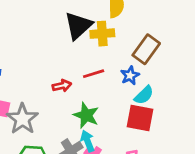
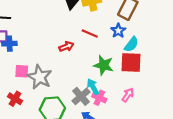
red line: (94, 74) -> (90, 34), turned 49
green star: (86, 115) -> (104, 65), moved

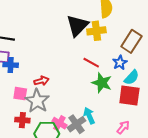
red arrow: (66, 47) -> (41, 81), moved
green star: (104, 65) -> (102, 83), moved
pink cross: (99, 98) -> (59, 123), moved
red cross: (15, 99) -> (22, 120), moved, turned -32

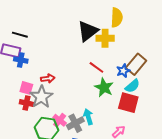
brown rectangle: (131, 41) -> (136, 64), moved
red cross: (22, 120) -> (26, 103), moved

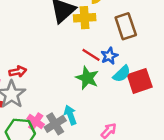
brown rectangle: (136, 64) -> (126, 26), moved, turned -55
red line: (96, 67) -> (91, 55), moved
red square: (128, 103) -> (140, 81), moved, turned -30

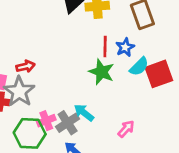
red line: (91, 55) -> (105, 47), turned 60
cyan arrow: (70, 115) -> (84, 113), turned -30
pink cross: (36, 122) -> (46, 121), turned 35

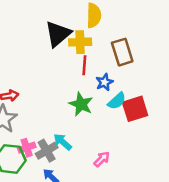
red line: (105, 47) -> (84, 65), moved

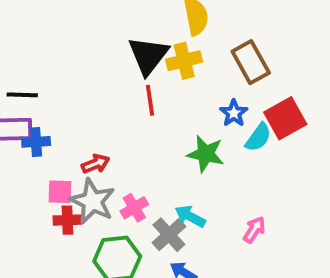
red line: (84, 65) -> (150, 100), moved
red square: (135, 109) -> (285, 118), moved
pink cross: (27, 148) -> (134, 208), moved

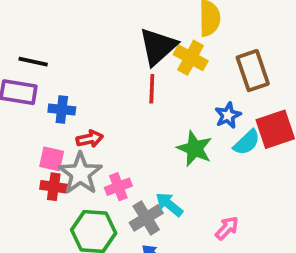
yellow cross: (184, 61) -> (191, 58), turned 32
blue cross: (36, 142) -> (62, 109), moved

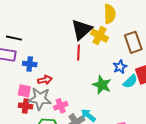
gray star: (80, 173) -> (40, 99), turned -30

